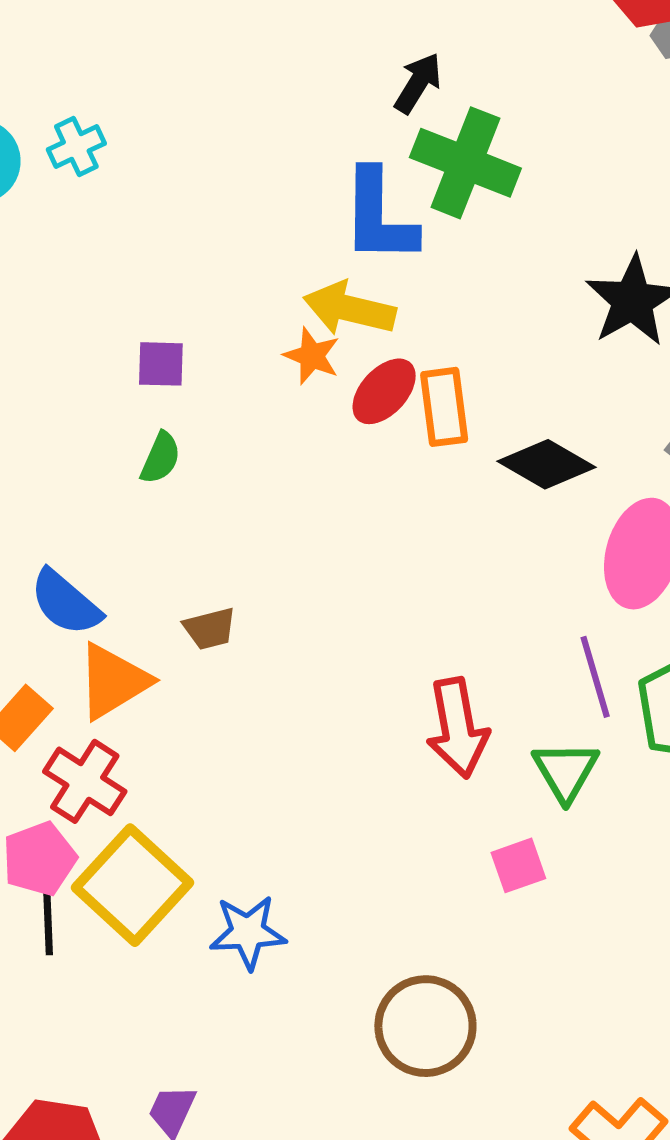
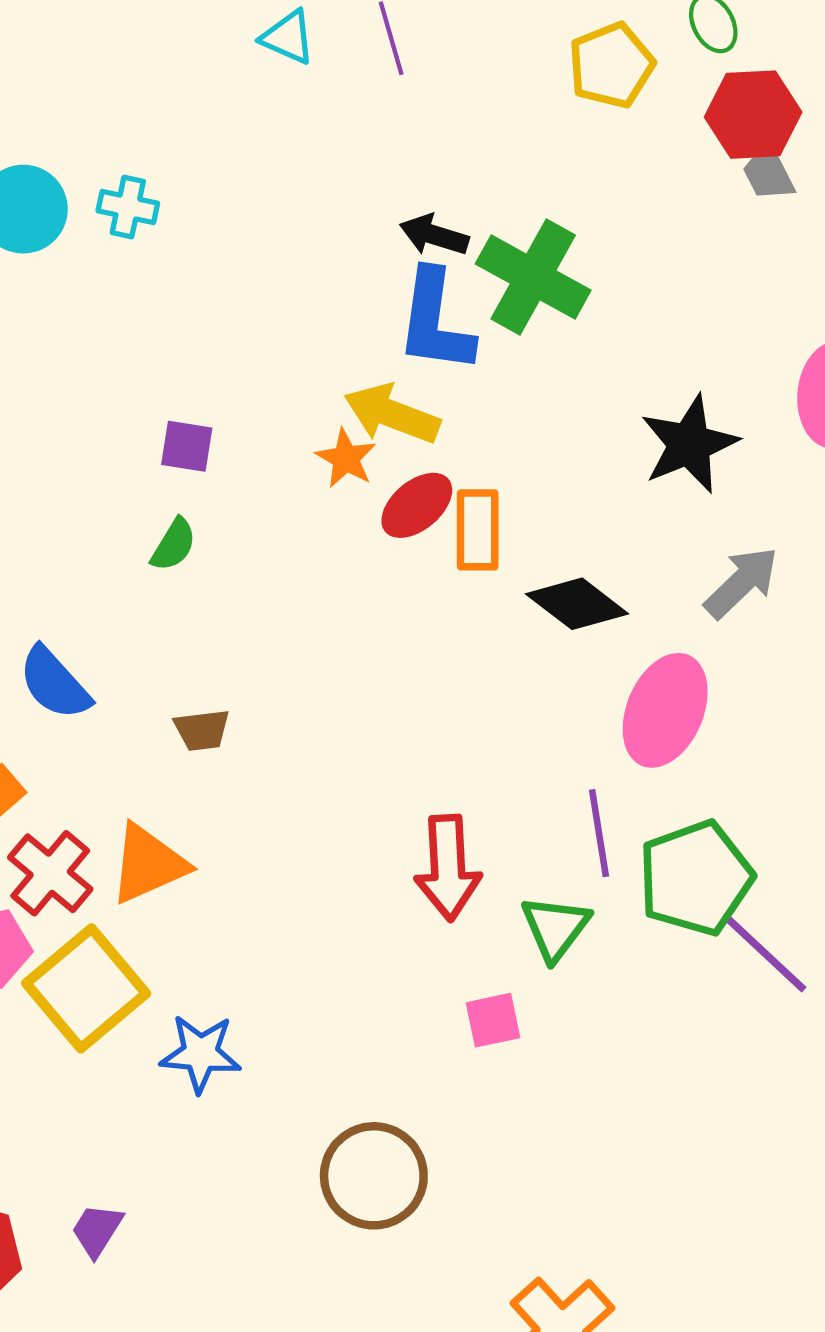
black arrow: (418, 83) -> (434, 235), moved, turned -112
cyan cross: (76, 146) -> (128, 207), turned 30
orange triangle: (113, 681) -> (148, 864), moved

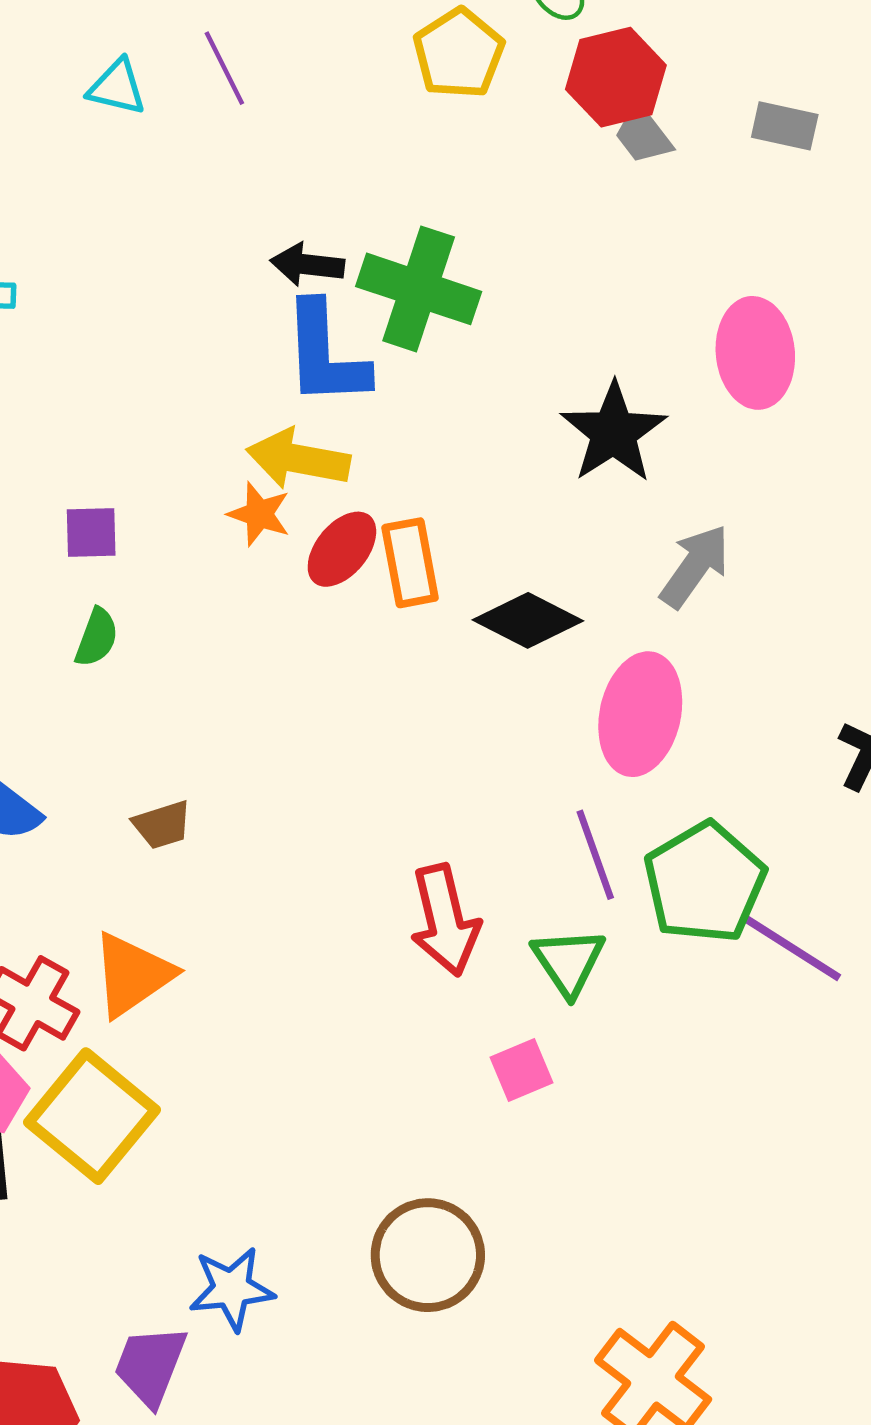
blue star: (201, 1053) -> (232, 1289), moved
purple trapezoid: (97, 1230) -> (150, 1366), size x1.4

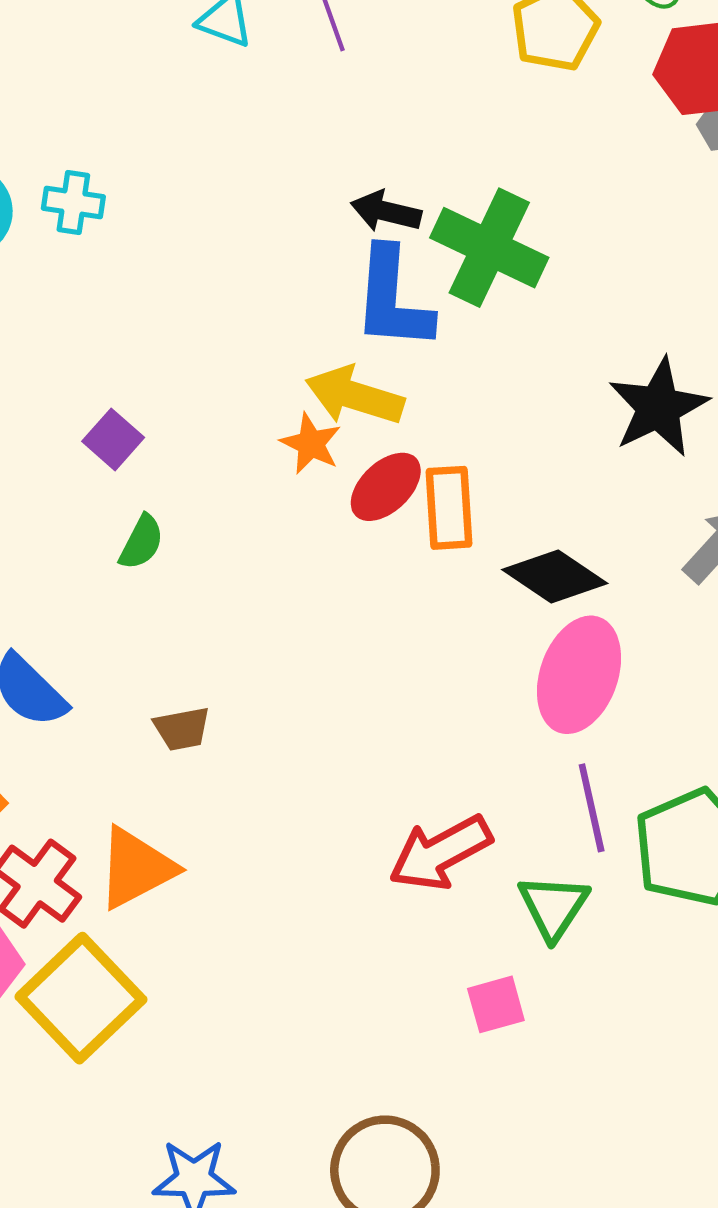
purple square: (91, 532) -> (113, 439), moved, turned 36
pink ellipse: (640, 714) -> (579, 675), moved
red arrow: (445, 920) -> (440, 853), turned 68

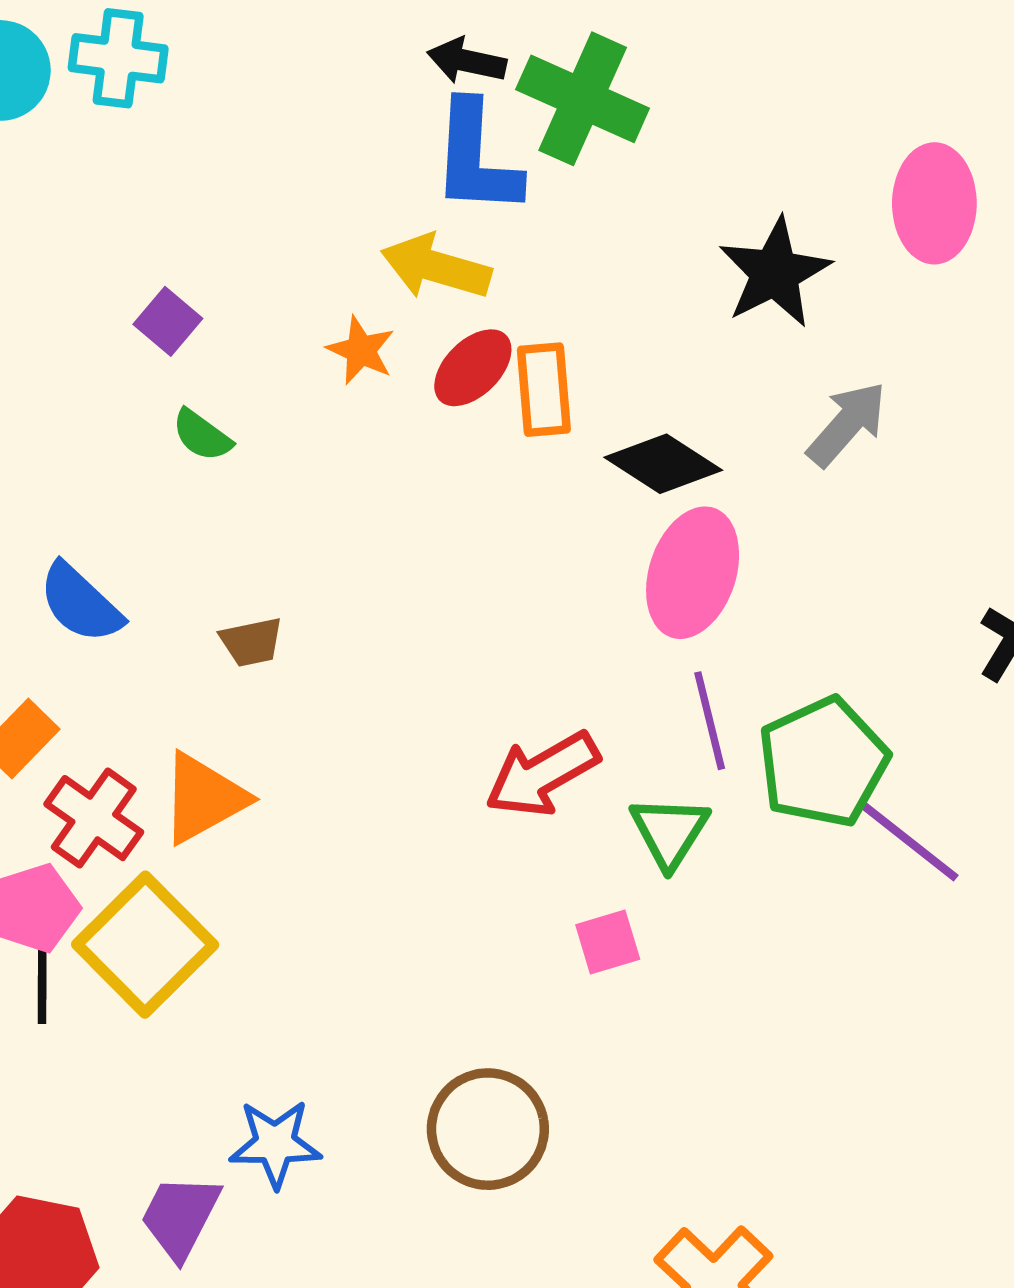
cyan cross: (73, 203) -> (118, 58), size x1.4
orange star: (311, 444) -> (361, 350), moved
green semicircle: (141, 542) -> (202, 435), turned 100

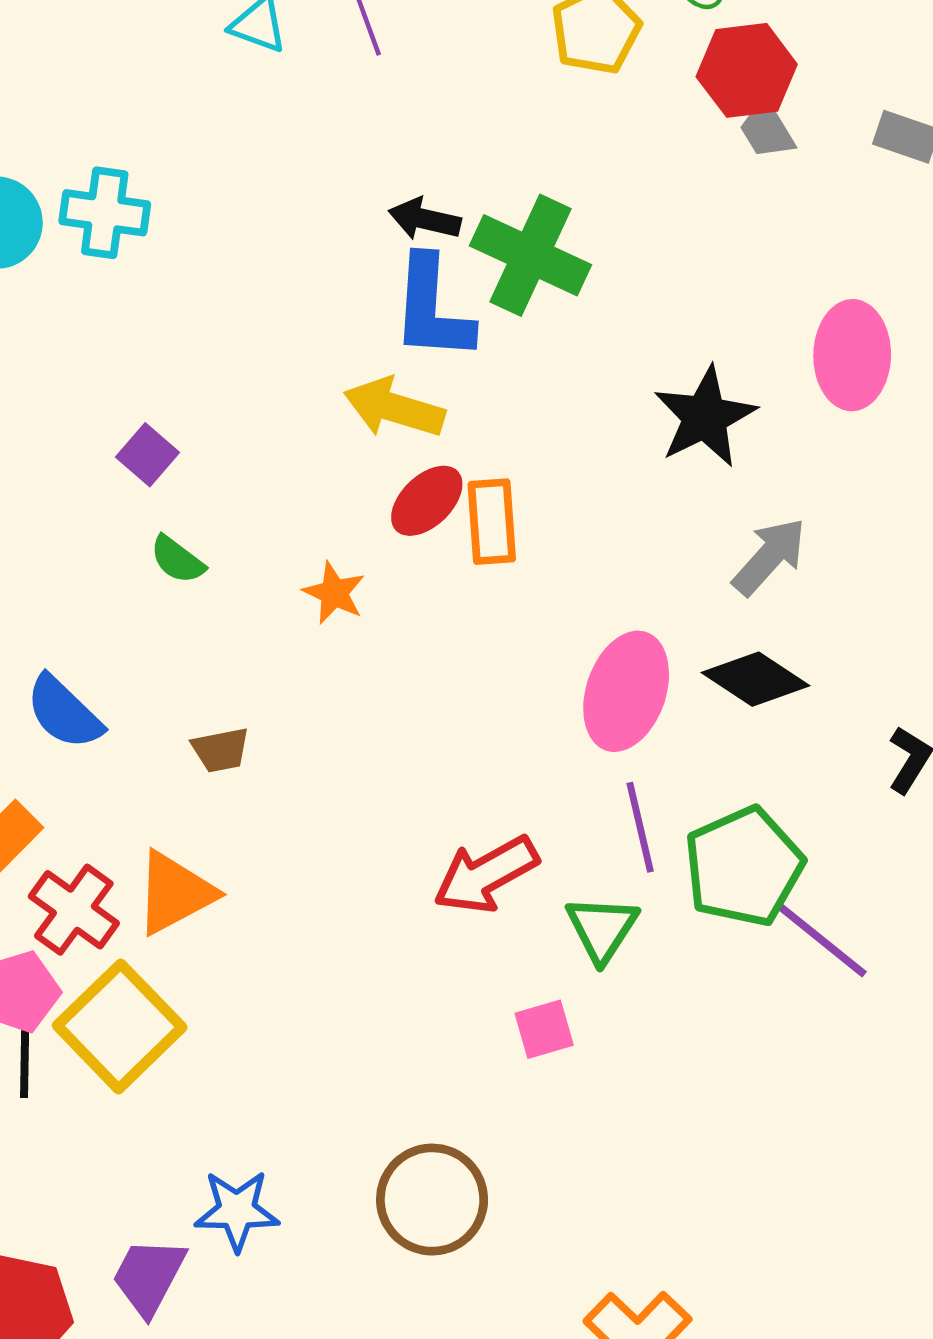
orange star: (361, 350) -> (334, 593), moved
black diamond: (663, 464) -> (755, 679), moved

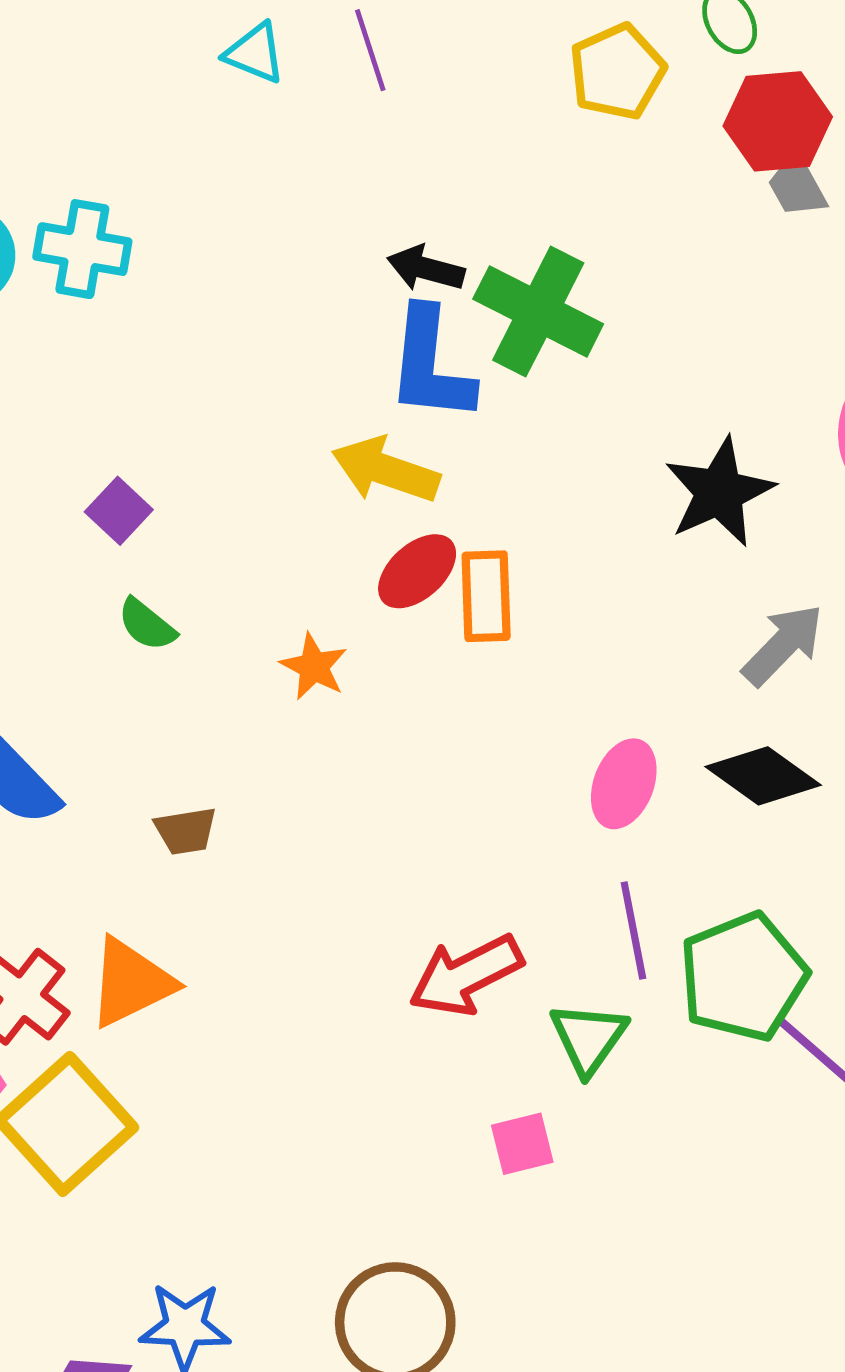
pink ellipse: (626, 691) -> (624, 784), size x0.7

